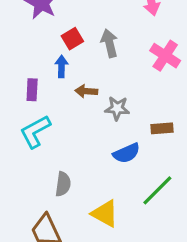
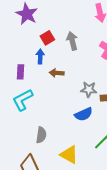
gray star: (117, 108) -> (89, 89), moved

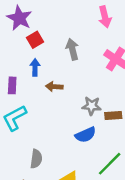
red square: (47, 38) -> (35, 40), moved

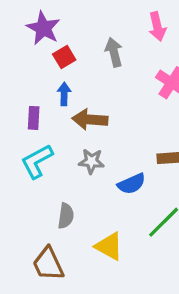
gray arrow: (72, 49) -> (114, 52), moved
brown arrow: (54, 87) -> (90, 120), size x1.5
gray star: (92, 106) -> (91, 161), moved

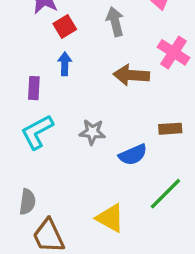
brown arrow: (90, 120) -> (131, 75), moved
gray semicircle: (66, 216) -> (27, 202), moved

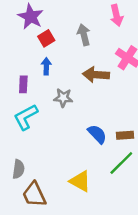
brown rectangle: (170, 129) -> (125, 135), moved
gray star: (92, 132) -> (63, 98), moved
blue semicircle: (133, 155) -> (97, 134), turned -110

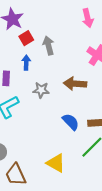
gray arrow: (84, 35) -> (48, 46), moved
brown arrow: (96, 75) -> (75, 84), moved

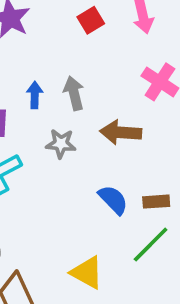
red square: (26, 38) -> (91, 20), moved
gray arrow: (48, 46) -> (74, 93), moved

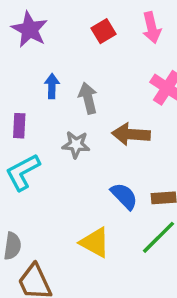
blue arrow: (35, 95) -> (52, 86), moved
yellow triangle: (87, 273) -> (95, 243), moved

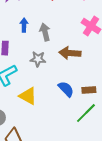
yellow triangle: (95, 243) -> (28, 96), moved

